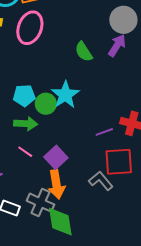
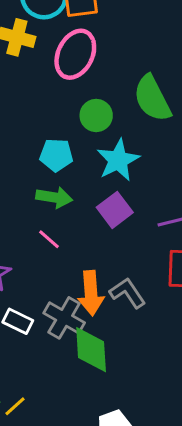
green semicircle: (84, 52) -> (152, 98), size x1.5
green circle: (46, 104) -> (96, 115), moved
purple square: (56, 157) -> (115, 210), moved
gray L-shape: (101, 181) -> (128, 293), moved

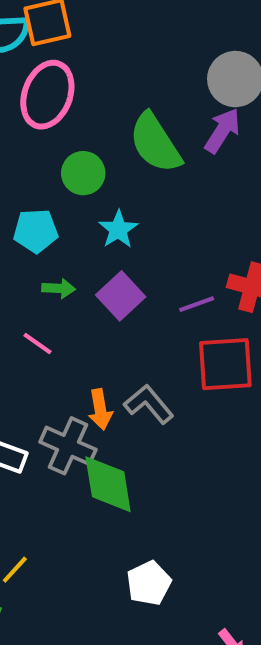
cyan star: (118, 160) -> (118, 229), size x0.7
green arrow: (54, 197) -> (59, 288), moved, size x0.7
orange arrow: (91, 293) -> (100, 409), size x0.7

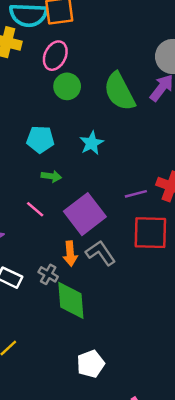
pink ellipse: (47, 95) -> (55, 56), size x0.7
green circle: (83, 173) -> (67, 86), moved
purple square: (121, 296) -> (85, 214), moved, size x1.4
gray cross: (68, 446) -> (48, 274), size x0.6

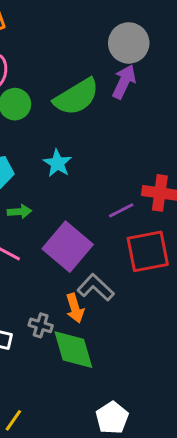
green semicircle: (119, 92) -> (76, 97), turned -81
orange arrow: (70, 254) -> (75, 308), moved

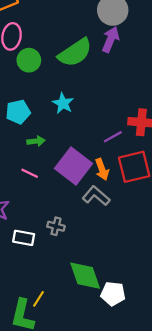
orange arrow: (75, 308) -> (102, 169), moved
green diamond: (73, 350) -> (85, 276), moved
white pentagon: (112, 418) -> (113, 294), turned -30

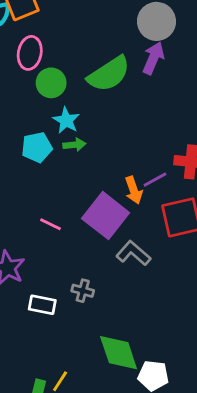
cyan star: (63, 103) -> (66, 120), moved
green arrow: (36, 141) -> (74, 145), moved
orange arrow: (102, 169) -> (134, 190), moved

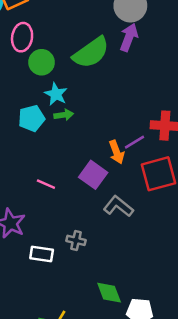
purple square: (106, 216) -> (93, 175), size x0.7
green diamond: (119, 353) -> (109, 293), size x0.7

